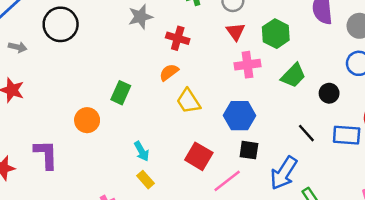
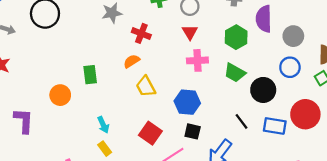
green hexagon: (276, 34) -> (236, 37), moved
green trapezoid: (293, 75) -> (235, 73), turned 70
green rectangle: (121, 93) -> (90, 75), turned -36
black circle: (329, 93) -> (263, 90), size x1.5

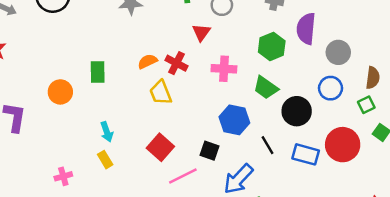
red triangle: (190, 32) -> (201, 32), moved
red cross: (141, 33) -> (176, 63), moved
blue hexagon: (187, 102) -> (234, 120), moved

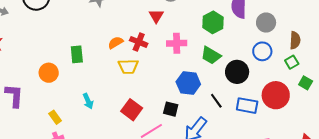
yellow trapezoid: (161, 93) -> (128, 66), turned -65
yellow rectangle: (105, 160) -> (55, 117), moved

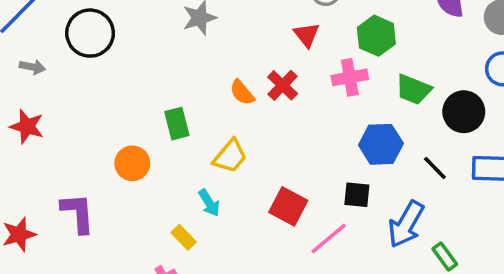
green hexagon: (213, 22) -> (376, 36), moved
red cross: (139, 42) -> (283, 85), turned 30
orange semicircle: (116, 43) -> (242, 93), turned -91
yellow trapezoid: (128, 66) -> (230, 156), moved, turned -40
yellow rectangle: (55, 117) -> (184, 237), moved

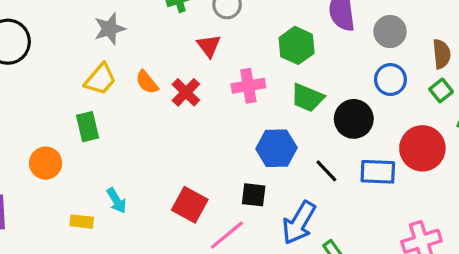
green hexagon: (376, 36) -> (297, 45), moved
orange semicircle: (242, 93) -> (147, 82), moved
yellow trapezoid: (230, 156) -> (100, 79), moved
yellow rectangle: (184, 237) -> (82, 222), moved, turned -40

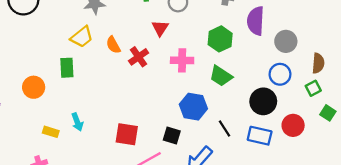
black circle: (354, 119) -> (263, 101), moved
red circle: (422, 148) -> (293, 125), size x0.7
red square: (190, 205) -> (127, 134), turned -30

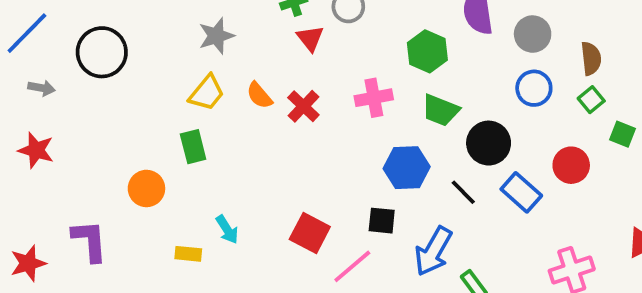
red triangle: (160, 28) -> (310, 38), moved
black circle: (263, 101) -> (489, 143), moved
red square: (127, 134) -> (310, 233), turned 30
blue rectangle: (260, 136) -> (521, 192), turned 40

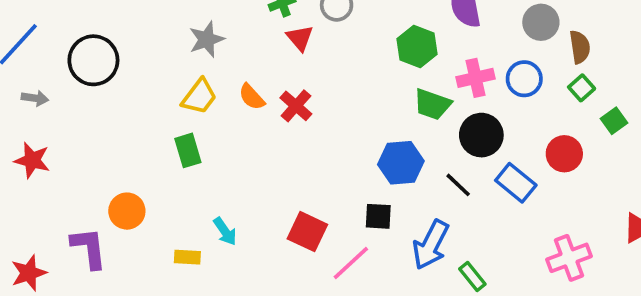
gray circle: (533, 34) -> (541, 22), moved
pink cross: (374, 98) -> (475, 78), moved
green square: (623, 134) -> (614, 121), turned 35
orange circle: (146, 188) -> (127, 211), moved

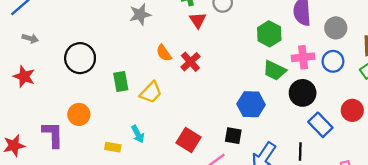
gray circle: (541, 22) -> (336, 28), moved
black circle: (93, 60) -> (80, 58), moved
yellow trapezoid: (199, 96) -> (151, 92), moved
black line: (458, 185) -> (300, 152), moved, turned 42

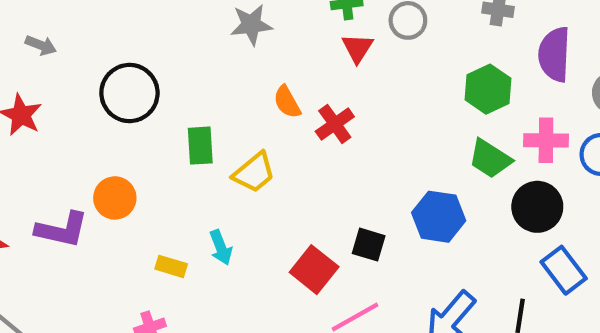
purple L-shape: (53, 134) -> (62, 230), turned 96
black square: (233, 136) -> (369, 245), moved

